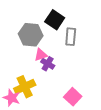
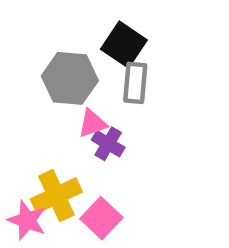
gray rectangle: (71, 37) -> (135, 83), moved
pink square: (73, 97) -> (101, 218), moved

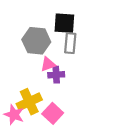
black square: (124, 45) -> (64, 23), turned -30
purple cross: (108, 144) -> (56, 75), turned -35

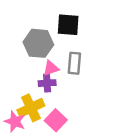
gray rectangle: (70, 43) -> (74, 63), moved
purple cross: (56, 75) -> (47, 83), moved

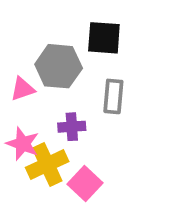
pink triangle: (51, 68) -> (23, 89), moved
pink star: (15, 122) -> (23, 144), moved

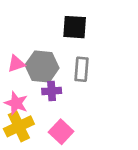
gray hexagon: (59, 66) -> (42, 66), moved
yellow cross: (47, 165) -> (19, 126), moved

